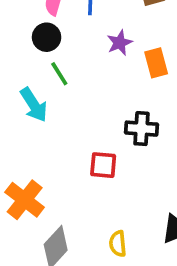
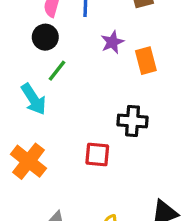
green line: (59, 74) -> (57, 71), turned 70
orange cross: (25, 200) -> (29, 161), moved

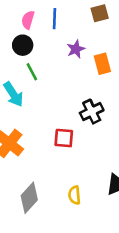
green line: (57, 71) -> (32, 72), turned -66
black cross: (132, 121) -> (92, 112), turned -30

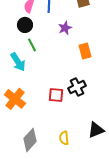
orange rectangle: (102, 64) -> (85, 51), moved
black cross: (92, 112) -> (77, 87), moved

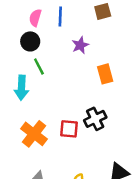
cyan arrow: (18, 62) -> (21, 88), turned 36
orange cross: (15, 99) -> (34, 134), moved

